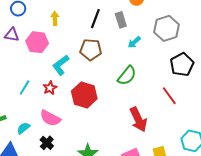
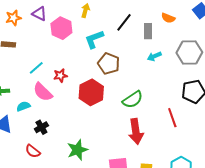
brown pentagon: (91, 50) -> (109, 64), moved
cyan L-shape: (61, 65) -> (94, 39), moved
green semicircle: (127, 76) -> (133, 100), moved
pink semicircle: (50, 118) -> (43, 92), moved

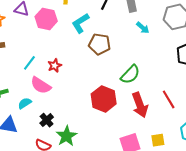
cyan arrow: (154, 56) -> (143, 28), turned -104
red hexagon: (91, 92) -> (104, 99), moved
red line: (172, 118) -> (169, 99), moved
green star: (77, 150) -> (66, 136), moved

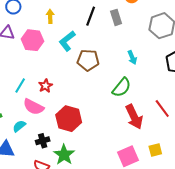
cyan arrow: (143, 28) -> (132, 57), moved, turned 32
red hexagon: (104, 99) -> (69, 119), moved
black cross: (47, 120) -> (43, 141), turned 32

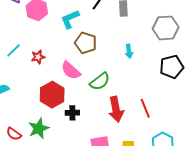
green semicircle: (122, 87) -> (100, 81), moved
pink semicircle: (34, 107) -> (71, 70), moved
black cross: (43, 141) -> (72, 113), moved

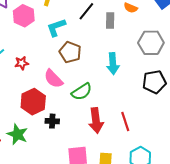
cyan arrow: (129, 51) -> (113, 64), size x1.5
green star: (39, 128) -> (17, 134), turned -30

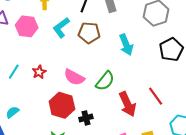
brown pentagon: (70, 52) -> (89, 33), moved

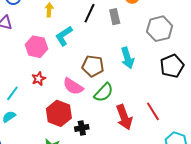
pink hexagon: (27, 26) -> (36, 47), moved
brown pentagon: (89, 33) -> (93, 66), moved
cyan line: (14, 72) -> (12, 93), moved

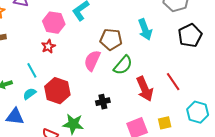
red star: (39, 79) -> (48, 46), moved
pink semicircle: (73, 86) -> (92, 61), turned 85
cyan line: (12, 93) -> (32, 70), turned -63
red hexagon: (59, 113) -> (57, 91), moved

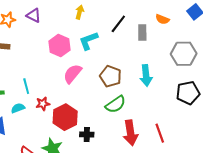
red star: (48, 46) -> (43, 104), moved
pink semicircle: (92, 61) -> (73, 74), moved
red hexagon: (57, 91) -> (65, 117), moved

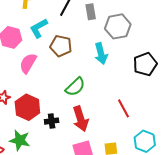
gray hexagon: (184, 54) -> (118, 26), moved
brown pentagon: (111, 76) -> (61, 46), moved
red arrow: (131, 133) -> (81, 119), moved

